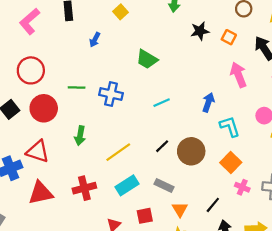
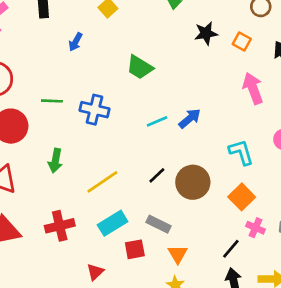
blue arrow: (208, 102) -> (190, 118), moved, turned 30
black line: (213, 205) -> (231, 249), moved
red square: (145, 216) -> (135, 249), moved

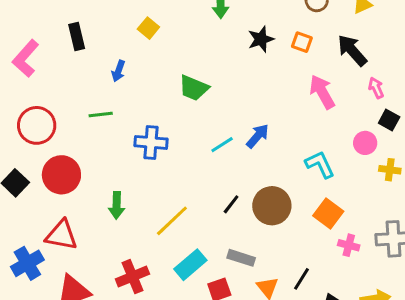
green line: (52, 101) -> (101, 115), moved
black line: (231, 249) -> (301, 279), moved

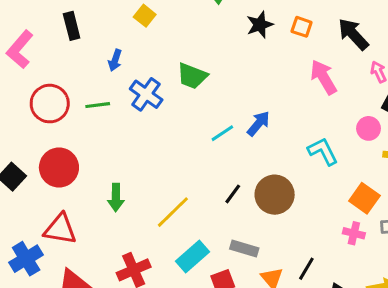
red circle: (37, 125) -> (50, 104), moved
blue cross: (151, 142) -> (146, 94), moved, turned 32
orange square: (328, 214) -> (364, 198), moved

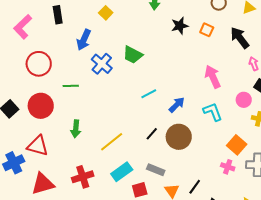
blue arrow: (115, 60) -> (84, 40), size x1.5
pink arrow: (323, 77) -> (213, 77), moved
green line: (98, 105) -> (71, 86), moved
blue arrow: (258, 124) -> (177, 105), moved

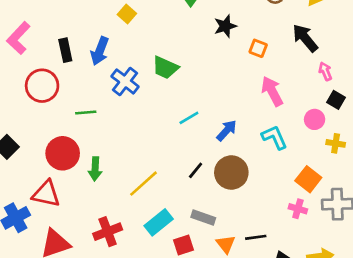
black rectangle: (58, 15) -> (65, 50), moved
orange square: (207, 30) -> (258, 48), moved
red circle: (41, 106) -> (63, 153), moved
black line: (195, 187) -> (256, 237), turned 49

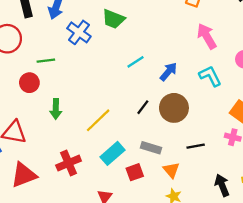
red circle: (63, 153) -> (29, 83), moved, size x0.7
black line: (256, 237) -> (196, 146), moved

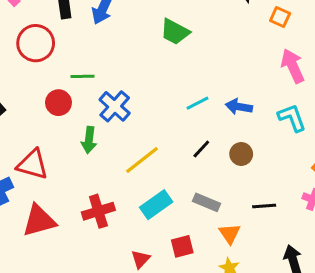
blue cross: (79, 32) -> (115, 106), moved
cyan line: (135, 62) -> (198, 103), moved
blue arrow: (168, 72) -> (239, 107), turned -126
brown circle: (174, 108) -> (241, 154), size x0.6
red square: (135, 172) -> (182, 246), moved

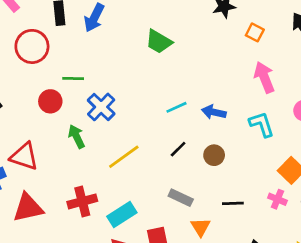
green arrow: (89, 140) -> (77, 137), turned 145
cyan rectangle: (156, 205) -> (122, 214), moved

